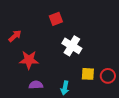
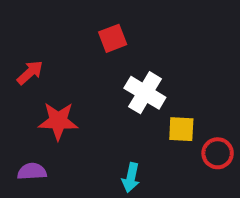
yellow square: (88, 74) -> (181, 129), moved
purple semicircle: (36, 85) -> (32, 171), moved

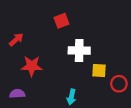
white cross: (145, 93) -> (79, 51), turned -30

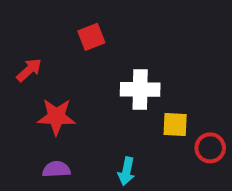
red square: (61, 21) -> (91, 37), moved
purple semicircle: (17, 94) -> (56, 169), moved

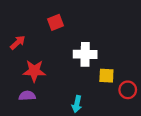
purple semicircle: (56, 169) -> (27, 96), moved

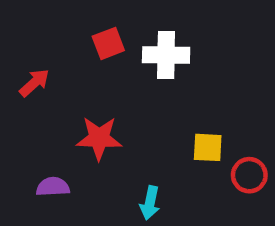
white cross: (85, 54) -> (166, 55), moved
red star: (34, 71) -> (99, 138), moved

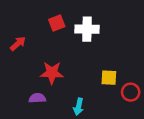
purple semicircle: (53, 187) -> (37, 98), moved

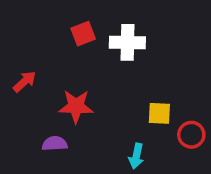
red arrow: (18, 44) -> (25, 81), moved
cyan arrow: (79, 107) -> (136, 156), moved

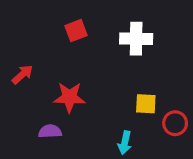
white cross: (127, 42) -> (136, 39), moved

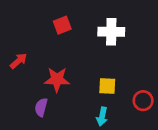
yellow square: (146, 104) -> (107, 86), moved
purple semicircle: (50, 131) -> (41, 107), turned -72

